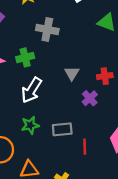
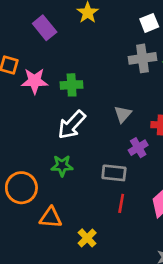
gray cross: (47, 29) -> (143, 58), moved, turned -30
gray rectangle: (62, 129) -> (114, 173), moved

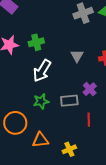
purple cross: (138, 148) -> (90, 89), moved
gray rectangle: (114, 173) -> (69, 101), moved
yellow cross: (87, 238) -> (69, 149), turned 32

